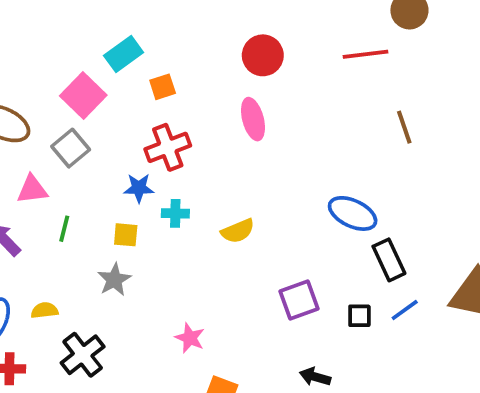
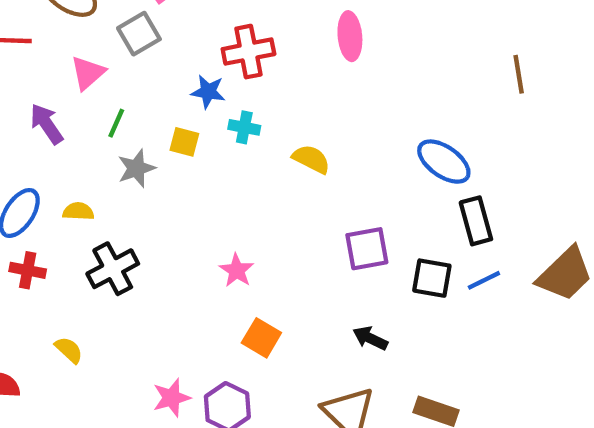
pink triangle: (32, 189) -> (88, 73), turned -44
yellow semicircle: (238, 231) -> (311, 159), turned -140
gray star: (114, 280) -> (136, 168), moved
black square: (359, 316) -> (432, 278), size x1.4

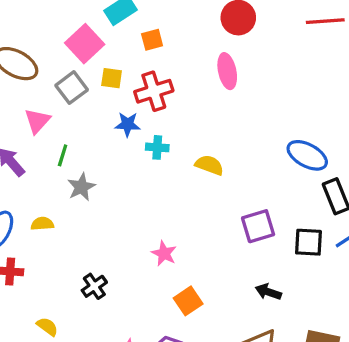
yellow square: (184, 142) -> (112, 78), moved
black cross: (113, 269) -> (94, 286), moved, size x0.7
orange square: (261, 338) -> (188, 301), turned 32

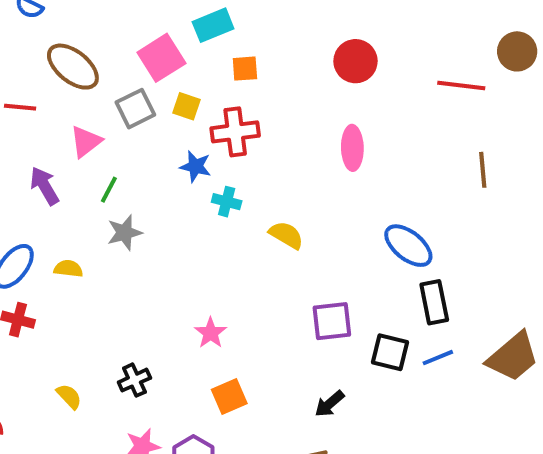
pink ellipse: (227, 71) -> (352, 148), moved
black cross: (94, 286) -> (134, 380), moved
black arrow: (268, 292) -> (329, 404), turned -70
yellow semicircle: (47, 327) -> (69, 396), moved

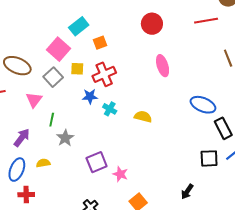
purple arrow: (45, 186) -> (22, 138), moved, turned 84
cyan cross: (227, 202) -> (110, 109), turned 32
purple square: (332, 321) -> (97, 162), moved

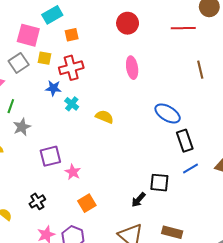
pink square: (58, 49) -> (28, 35), turned -35
black square: (209, 158) -> (159, 183), moved

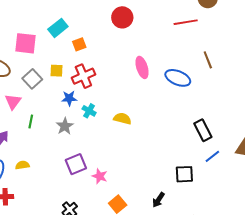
red circle: (128, 23) -> (122, 17), moved
pink square: (28, 35) -> (26, 43), moved
blue ellipse: (168, 113) -> (178, 78), moved
gray star: (22, 127) -> (65, 126), moved
black arrow: (138, 200) -> (158, 200), moved

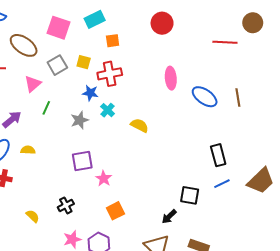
brown line: (208, 60) -> (238, 98), moved
black arrow: (158, 200) -> (169, 217), moved

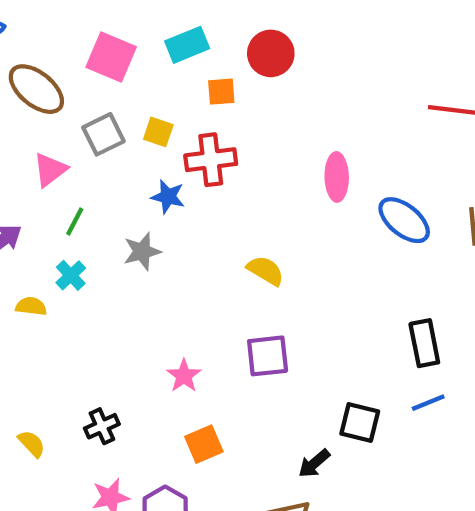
red circle: (162, 23) -> (271, 53), moved
cyan cross: (108, 110) -> (71, 275), moved
purple square: (82, 161) -> (268, 356), moved

